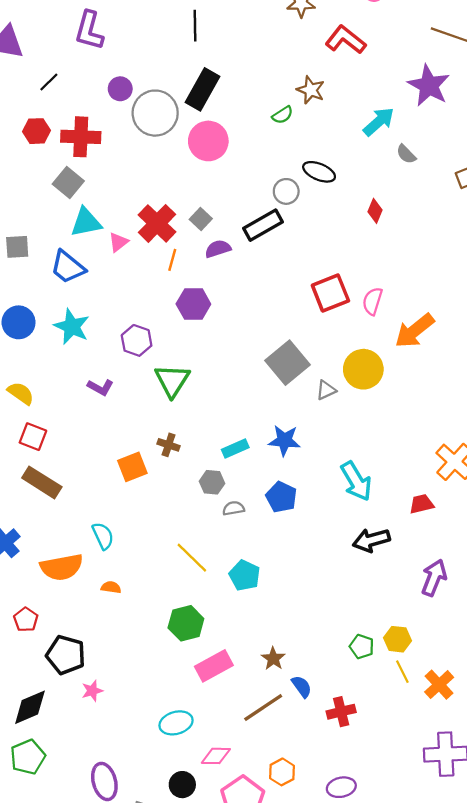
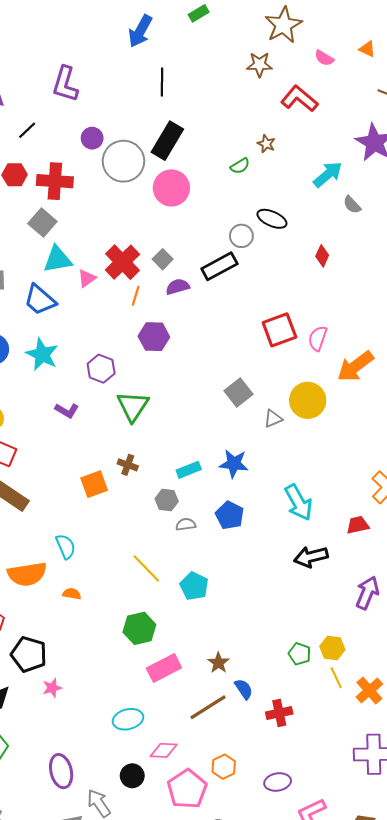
brown star: (311, 90) -> (266, 144), size x0.7
gray square: (287, 363) -> (239, 393), size x0.7

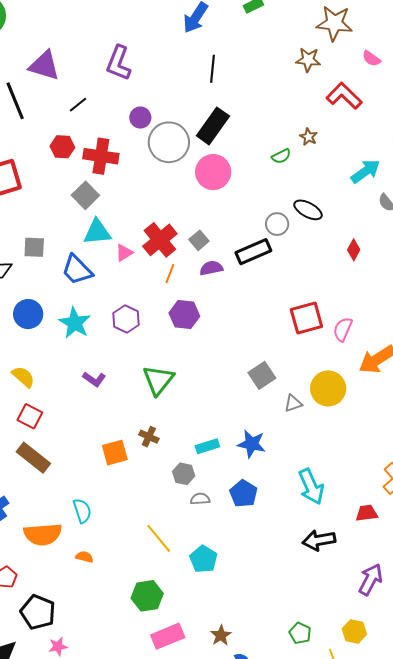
brown star: (283, 25) -> (334, 23), turned 30
purple hexagon: (101, 369) -> (126, 319), moved
yellow hexagon: (332, 648) -> (354, 632), moved

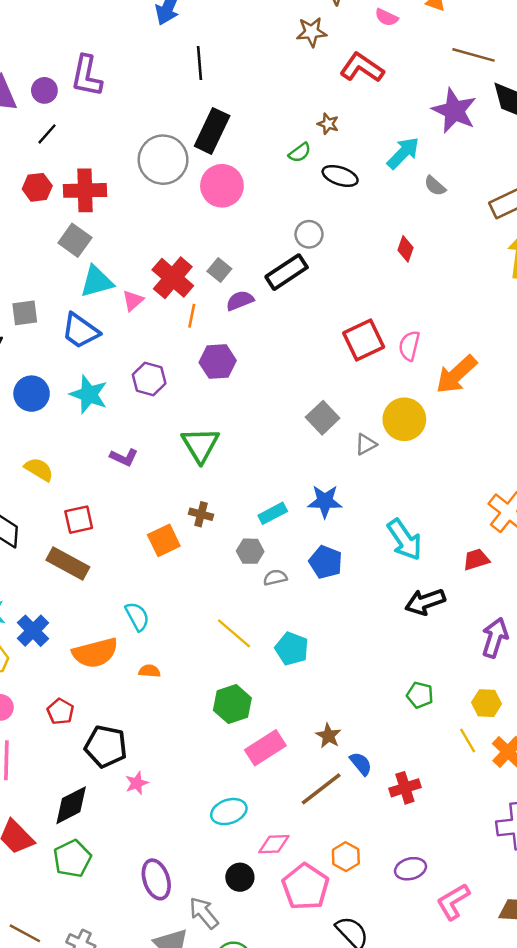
purple circle: (140, 118) -> (44, 90), moved
black ellipse: (308, 210) -> (340, 176), moved
red square: (30, 416) -> (79, 520), moved, turned -30
green pentagon: (300, 633) -> (420, 695), moved

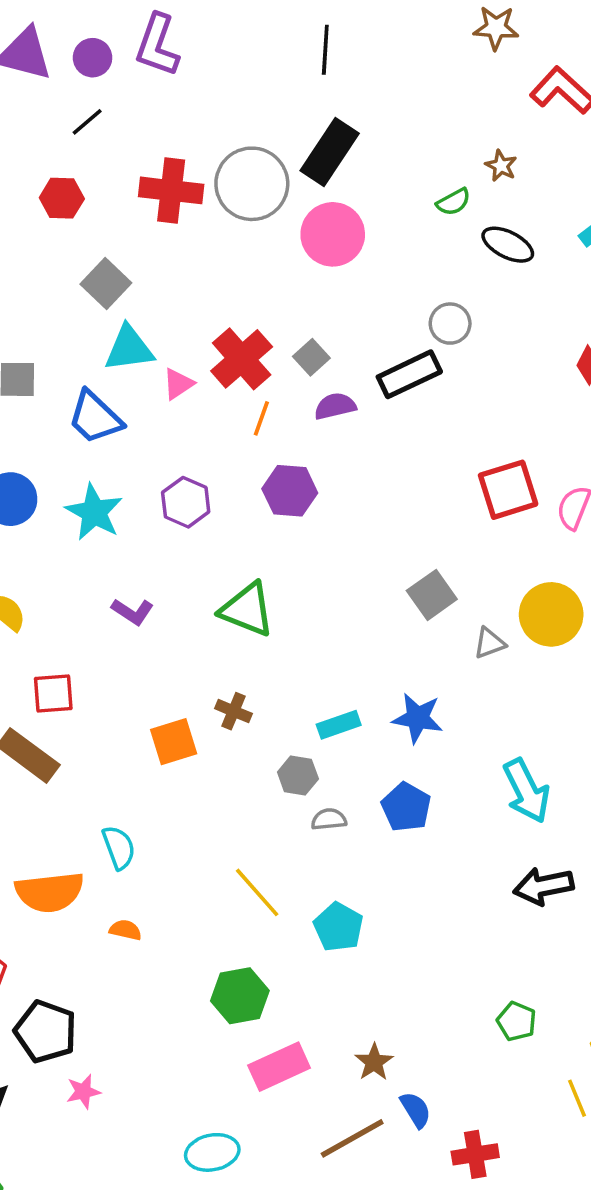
red cross: (85, 190) -> (171, 190), moved
green triangle: (200, 445) -> (247, 609), turned -45

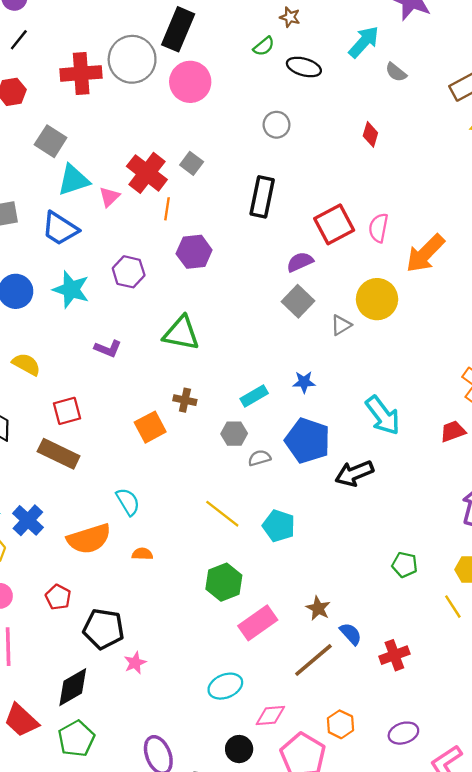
black rectangle: (409, 374) -> (262, 197), moved, turned -42
purple semicircle: (335, 406) -> (300, 262), moved
blue star: (418, 718) -> (304, 382), size x0.7
blue pentagon: (406, 807) -> (308, 441), size x1.4
black arrow: (544, 886) -> (354, 473), moved

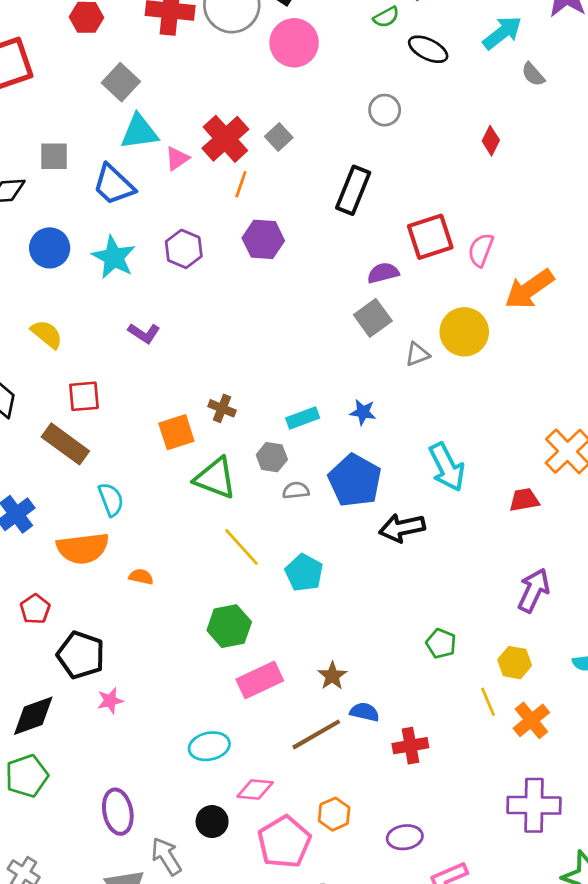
green triangle: (181, 333) -> (215, 478), moved
cyan semicircle: (128, 502) -> (111, 499), moved
blue semicircle: (351, 634) -> (365, 712), turned -45

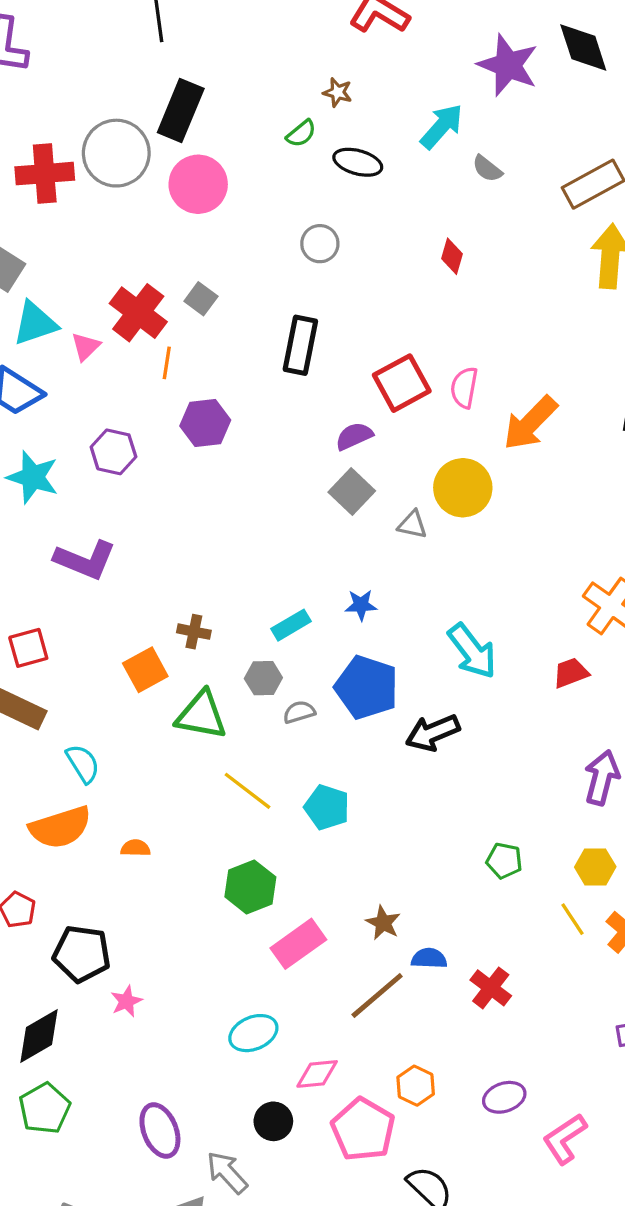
purple L-shape: (144, 333) -> (85, 560), size x1.6
gray triangle: (417, 354) -> (412, 525), turned 44
red cross: (410, 746) -> (491, 988), turned -32

